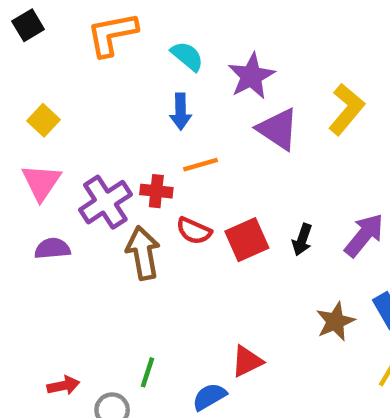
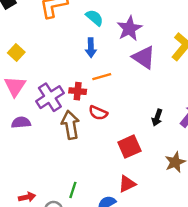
red square: (247, 240) -> (129, 147), moved

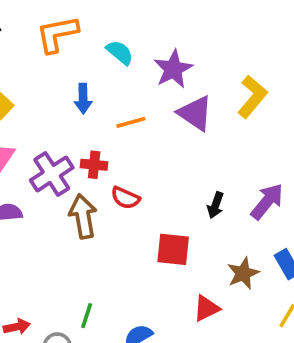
blue arrow: (91, 48) -> (83, 98), moved
orange line: (102, 77) -> (131, 122), moved
red square: (129, 147) -> (173, 249), turned 30
red triangle: (127, 184) -> (206, 308), moved

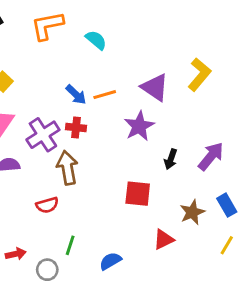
purple star: (173, 69) -> (139, 126), moved
blue arrow: (83, 98) -> (76, 95), moved, turned -45
red semicircle: (125, 198) -> (47, 205), moved, turned -40

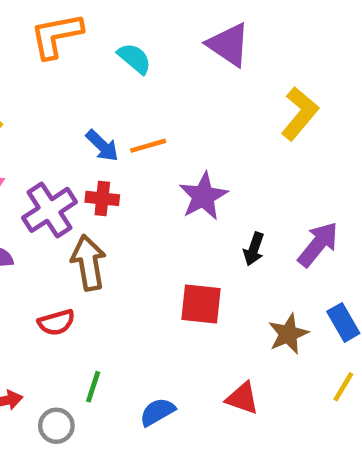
purple triangle: (155, 87) -> (229, 45), moved
red triangle: (164, 240) -> (242, 398), moved, turned 45

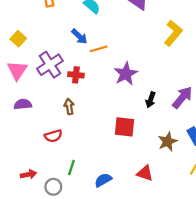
blue arrow: (102, 146) -> (79, 36), moved
purple cross: (49, 210) -> (50, 65), moved
brown arrow: (89, 263) -> (69, 107), size x0.6

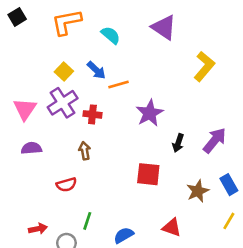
yellow square: (18, 39) -> (64, 72), moved

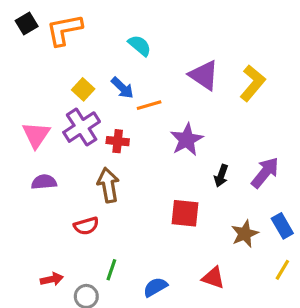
orange L-shape: (66, 22) -> (64, 30), moved
purple triangle: (164, 27) -> (204, 75), moved
brown arrow: (85, 151) -> (108, 185), size x1.5

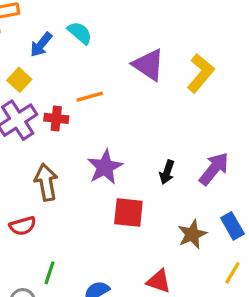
blue arrow: (122, 88) -> (41, 45), moved, turned 85
purple star: (187, 140) -> (105, 167), moved
red cross: (118, 141) -> (56, 118), moved

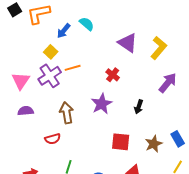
orange line: (90, 97) -> (73, 68), moved
red cross: (56, 118) -> (113, 75), moved, turned 32
purple arrow: (214, 169) -> (168, 83), moved
red square: (128, 212) -> (121, 142), moved

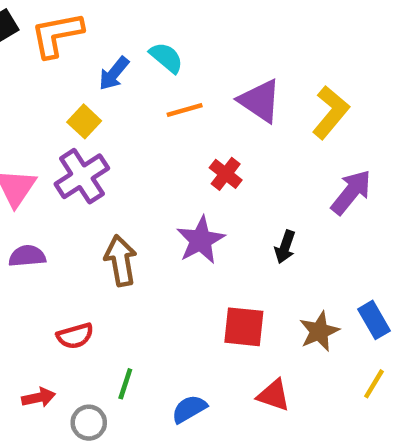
orange line: (73, 68) -> (185, 110), moved
red semicircle: (53, 139) -> (75, 336), moved

